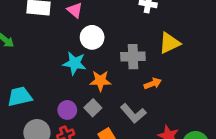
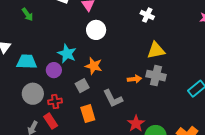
gray cross: (133, 57) -> (156, 76), moved
cyan star: (75, 63) -> (67, 54), moved
purple circle: (67, 110) -> (54, 70), moved

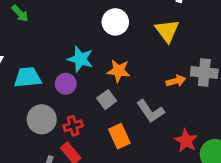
yellow triangle: (156, 50) -> (167, 31), moved, turned -48

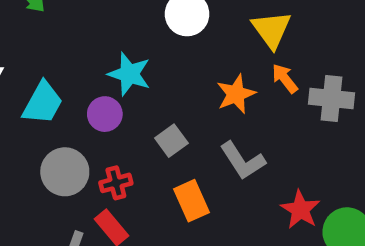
orange star: (119, 71) -> (236, 94), moved, turned -30
cyan trapezoid: (28, 77) -> (43, 103), turned 124
orange arrow: (176, 81) -> (285, 78), moved, turned -114

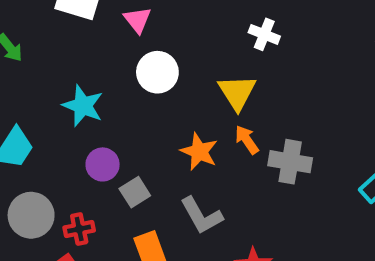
cyan star: (129, 74) -> (83, 106), moved
orange star: (236, 94) -> (199, 152), turned -30
purple circle: (105, 114) -> (103, 164), moved

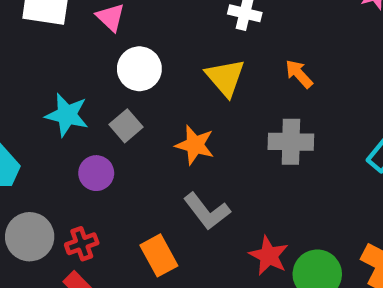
orange arrow: (247, 140) -> (299, 74), moved
gray square: (135, 192) -> (126, 126), moved

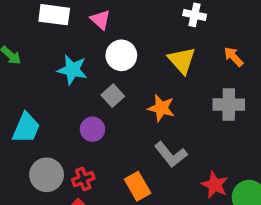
cyan star: (67, 115) -> (72, 70), moved

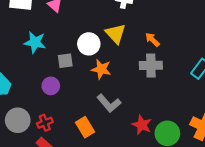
white circle: (121, 55) -> (89, 44), moved
orange arrow: (233, 57) -> (152, 40), moved
gray square: (113, 96) -> (65, 61), turned 35

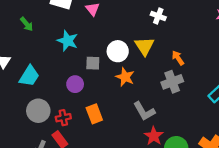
gray cross: (151, 65) -> (172, 82), turned -30
gray L-shape: (109, 103) -> (144, 111), moved
orange rectangle: (85, 127) -> (94, 114), moved

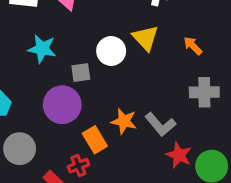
orange star: (125, 77) -> (124, 121), moved
gray cross: (172, 82) -> (204, 92), moved, turned 30
purple circle: (75, 84) -> (62, 105), size x1.6
red cross: (63, 118) -> (78, 166), moved

